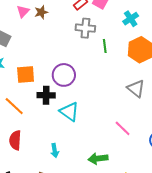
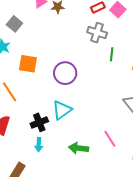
black cross: (46, 95) -> (39, 122), moved, turned -36
cyan triangle: (69, 112) -> (62, 110), turned 35
green arrow: (98, 159) -> (79, 148), moved

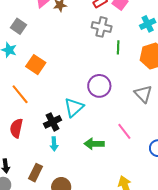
orange square: (28, 64) -> (36, 65), turned 30
purple circle: (65, 73) -> (99, 86), moved

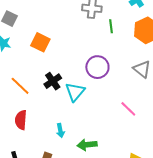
orange square: (36, 65) -> (40, 42), moved
black cross: (53, 122) -> (53, 81), moved
green arrow: (94, 144) -> (87, 145), moved

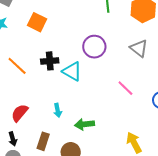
black cross: (53, 81) -> (50, 61), turned 30
cyan triangle: (75, 92) -> (72, 71), turned -40
red semicircle: (21, 120) -> (20, 113), moved, turned 36

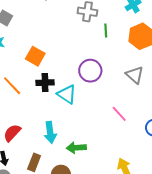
orange square: (37, 22) -> (35, 56), moved
cyan arrow: (58, 110) -> (50, 132), size x1.5

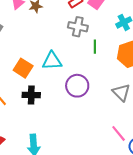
cyan triangle: (67, 94) -> (52, 61), moved, turned -40
pink line: (119, 114) -> (119, 133), moved

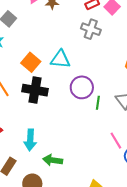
green line: (95, 47) -> (98, 103), moved
black cross: (31, 95) -> (35, 90), size x1.4

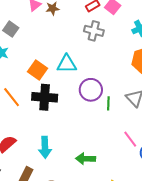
green arrow: (53, 160) -> (86, 159), moved

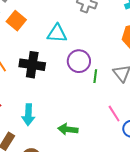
orange square: (37, 70) -> (16, 21), moved

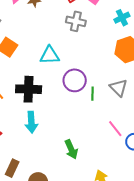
cyan arrow: (28, 115) -> (31, 122), moved
green arrow: (68, 129) -> (71, 149), turned -114

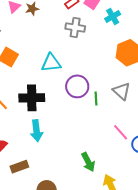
cyan cross: (122, 18) -> (113, 16), moved
green arrow: (71, 149) -> (88, 162), moved
brown rectangle: (12, 168) -> (19, 167), moved, turned 48

